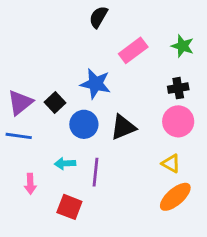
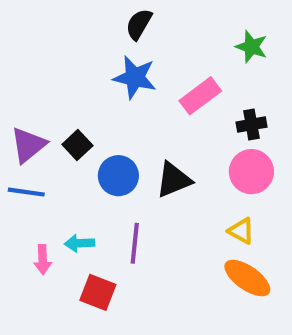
green star: (183, 46) -> (251, 47), moved
pink rectangle: (133, 50) -> (200, 96), moved
blue star: (96, 84) -> (135, 77), moved
cyan arrow: (65, 163) -> (79, 243), moved
orange ellipse: (175, 197) -> (247, 278), turned 76

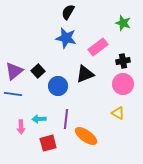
black triangle: (174, 180) -> (85, 74), moved
orange ellipse: (247, 278) -> (86, 136), moved
red square: (98, 292) -> (48, 143), turned -36

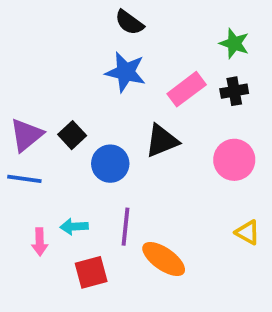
black semicircle: (68, 12) -> (129, 22), turned -84
black cross: (123, 61) -> (234, 91), moved
yellow triangle: (118, 113) -> (248, 232), moved

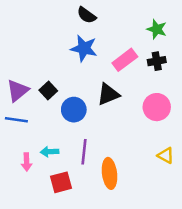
orange ellipse: (164, 259) -> (110, 173), turned 48

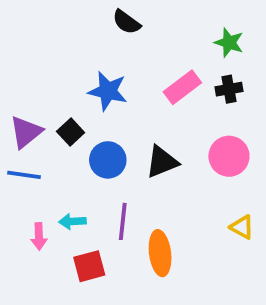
blue star: (84, 48) -> (108, 91), moved
black triangle: (108, 94) -> (162, 162), moved

